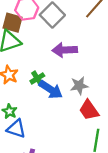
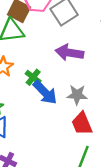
green cross: (37, 78) -> (33, 77), turned -32

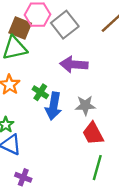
blue arrow: (45, 92) -> (54, 106), turned 60

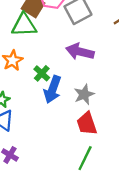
gray star: (85, 105) -> (84, 94), turned -30

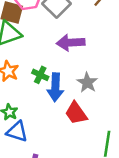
red trapezoid: (87, 124) -> (76, 113), moved

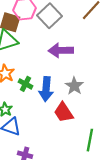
green cross: (40, 75) -> (25, 84), moved

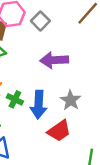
gray square: (50, 16) -> (40, 21), size x0.7
red trapezoid: (64, 112) -> (59, 131), turned -90

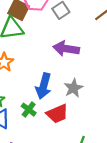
green cross: (15, 99) -> (29, 110), moved

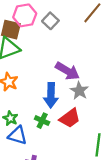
purple arrow: (66, 49) -> (67, 71), moved, turned -145

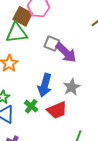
gray square: (50, 21) -> (52, 44), moved, turned -35
purple arrow: (67, 71) -> (66, 53), moved

